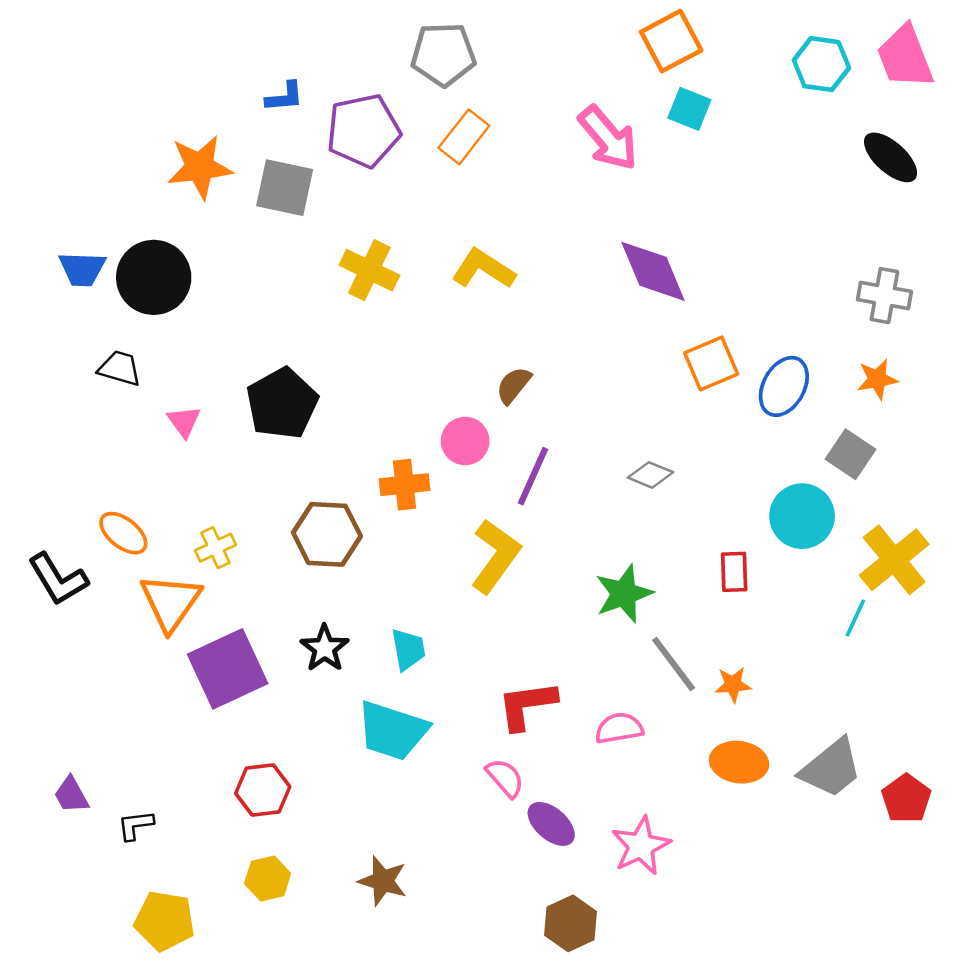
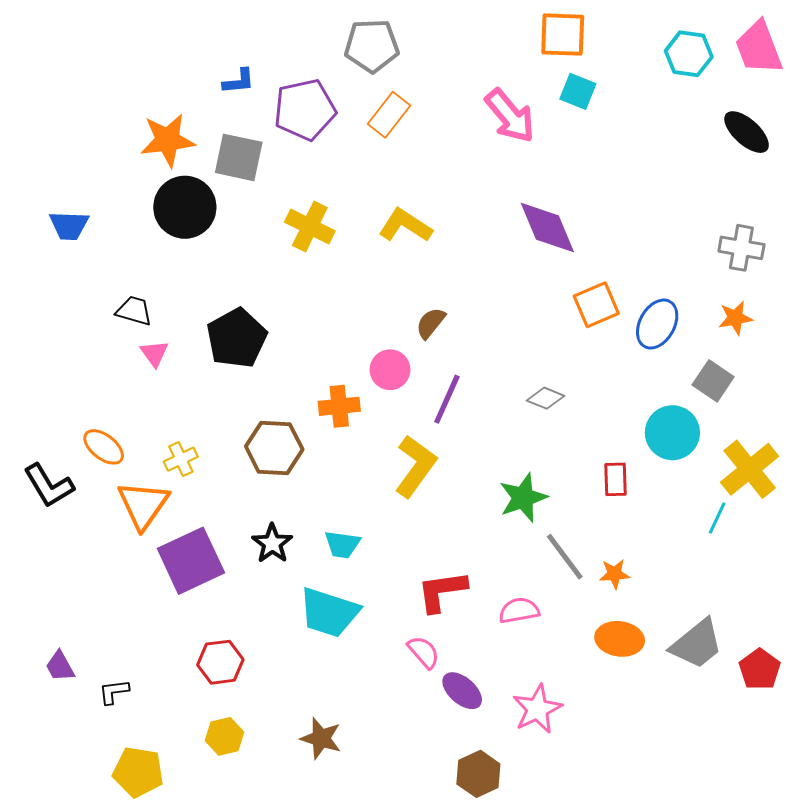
orange square: (671, 41) -> (563, 35), turned 30
black circle: (154, 277) -> (185, 207), moved
black trapezoid: (120, 368) -> (134, 311), moved
cyan trapezoid: (408, 649) -> (342, 544), turned 108

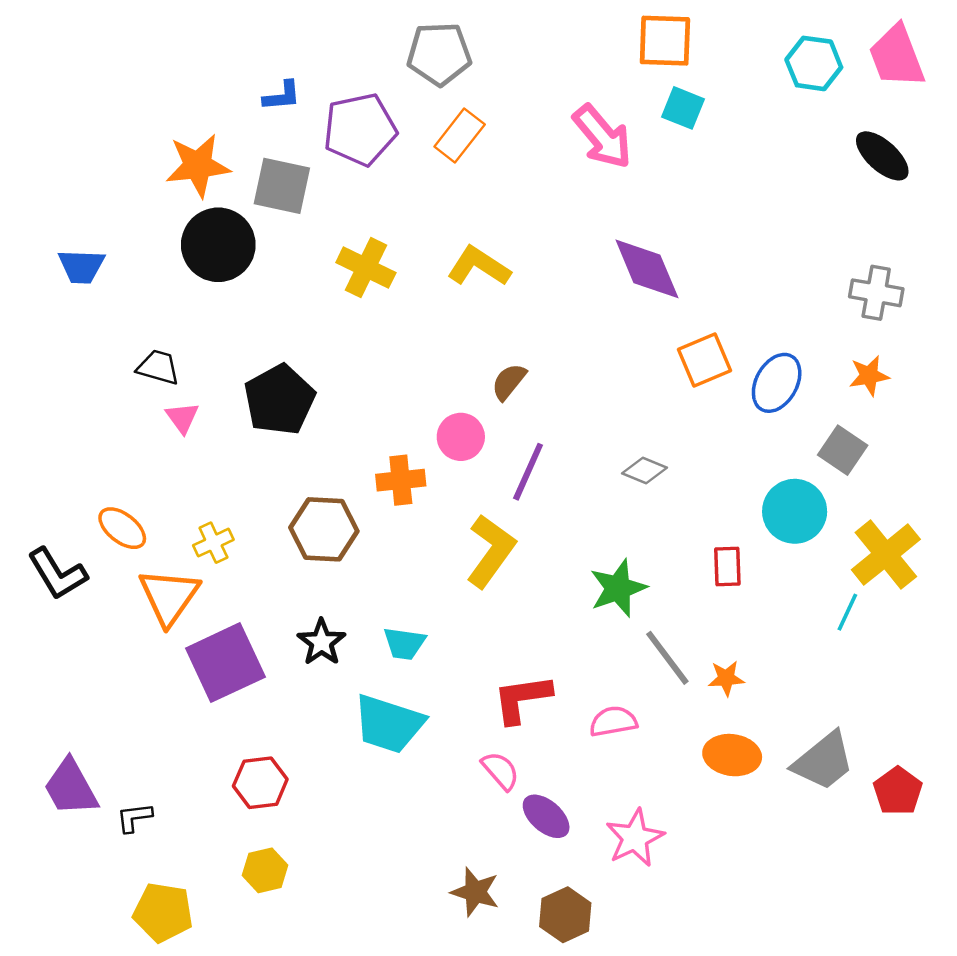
purple trapezoid: (60, 666) -> (71, 787), size x1.6
brown star: (321, 738) -> (475, 892), moved

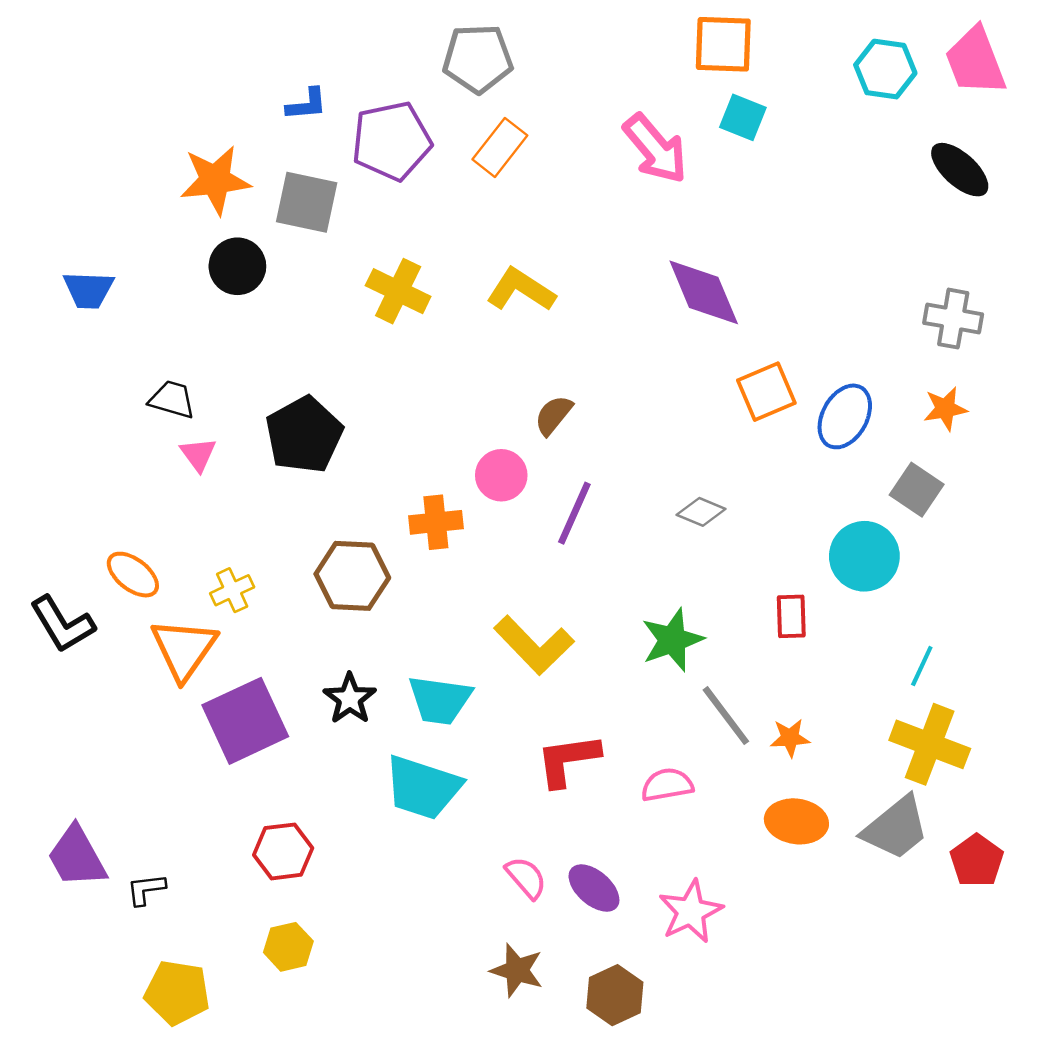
black circle: (218, 245) -> (237, 266), size x0.7
yellow L-shape: (491, 551) -> (534, 645), moved, turned 100
yellow cross: (886, 555) -> (930, 744), moved, turned -30
cyan trapezoid: (404, 643) -> (440, 700), size x1.4
pink semicircle: (500, 771) -> (526, 878), moved

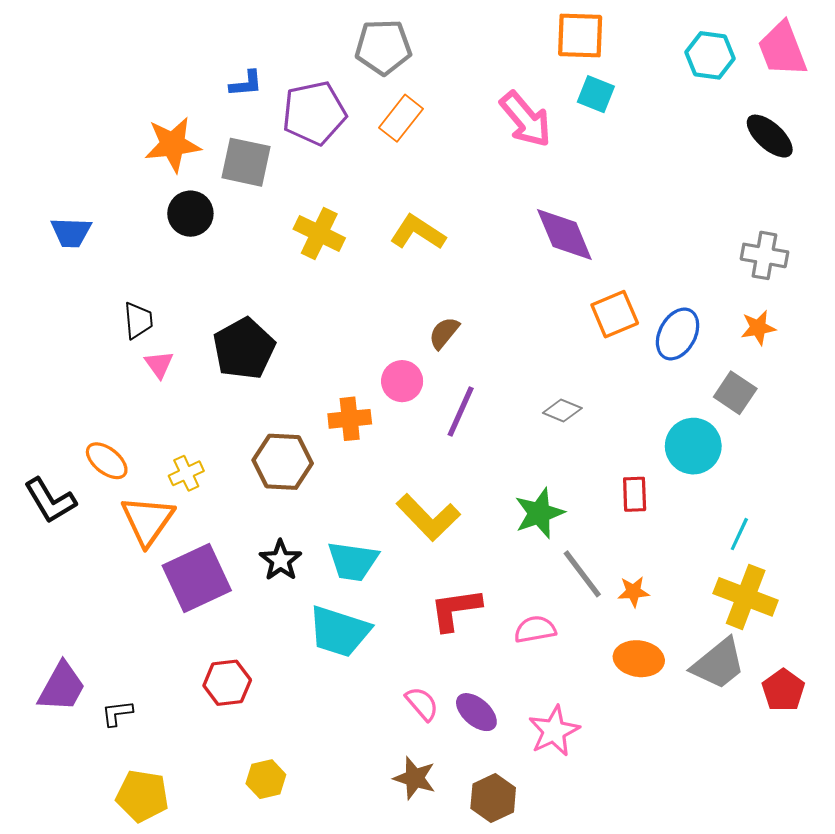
black trapezoid: (172, 400) -> (138, 320), turned 69
purple trapezoid: (77, 857) -> (62, 687), turned -122
yellow hexagon: (288, 947) -> (266, 779), moved

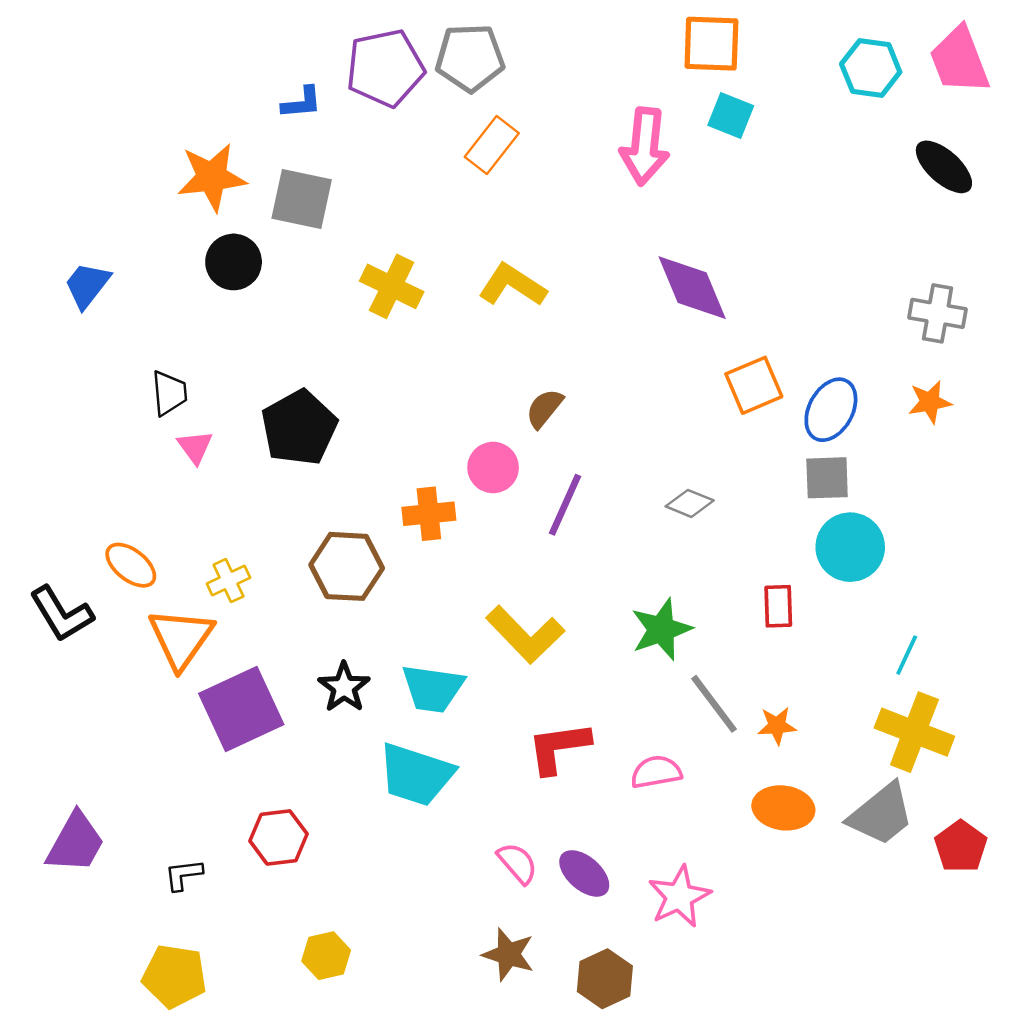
purple pentagon: (314, 113) -> (385, 68), moved
pink arrow: (526, 119) -> (645, 146), turned 46
blue trapezoid: (71, 232) -> (87, 285), turned 126
gray square: (735, 393) -> (827, 478), moved, turned -36
black L-shape: (117, 713) -> (183, 875), moved

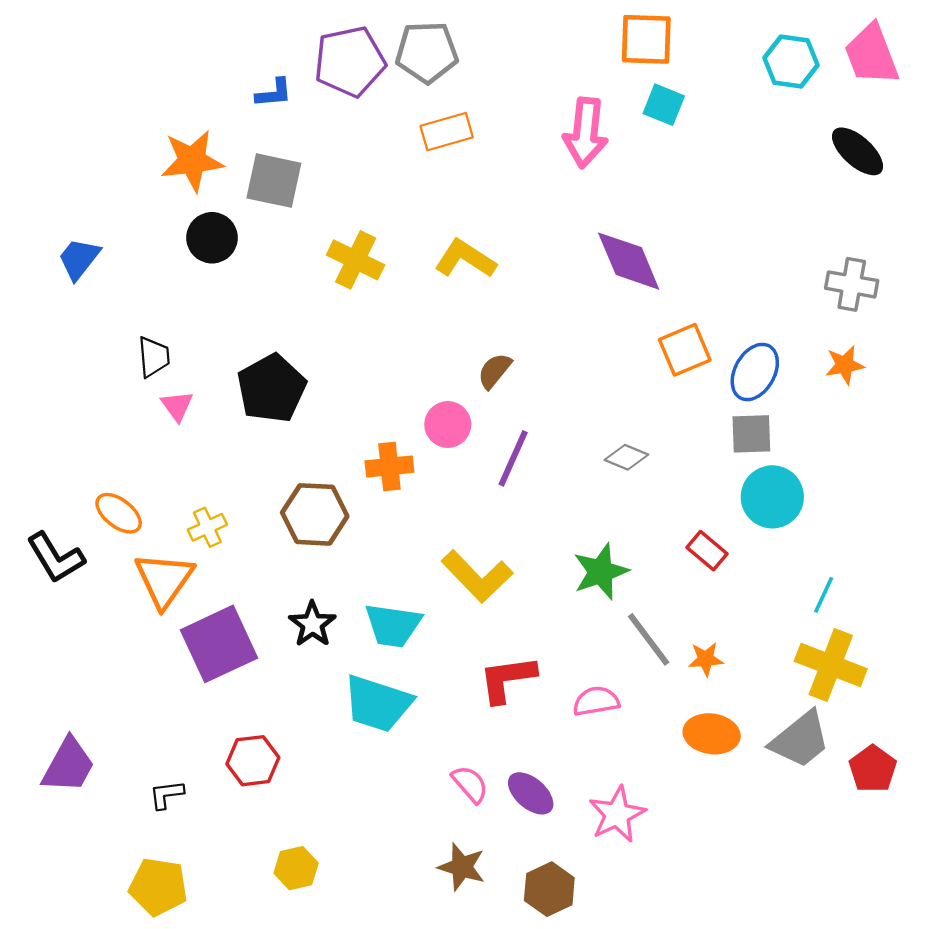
orange rectangle: (492, 145) -> (447, 132), turned 36
red rectangle: (778, 606) -> (707, 551), turned -48

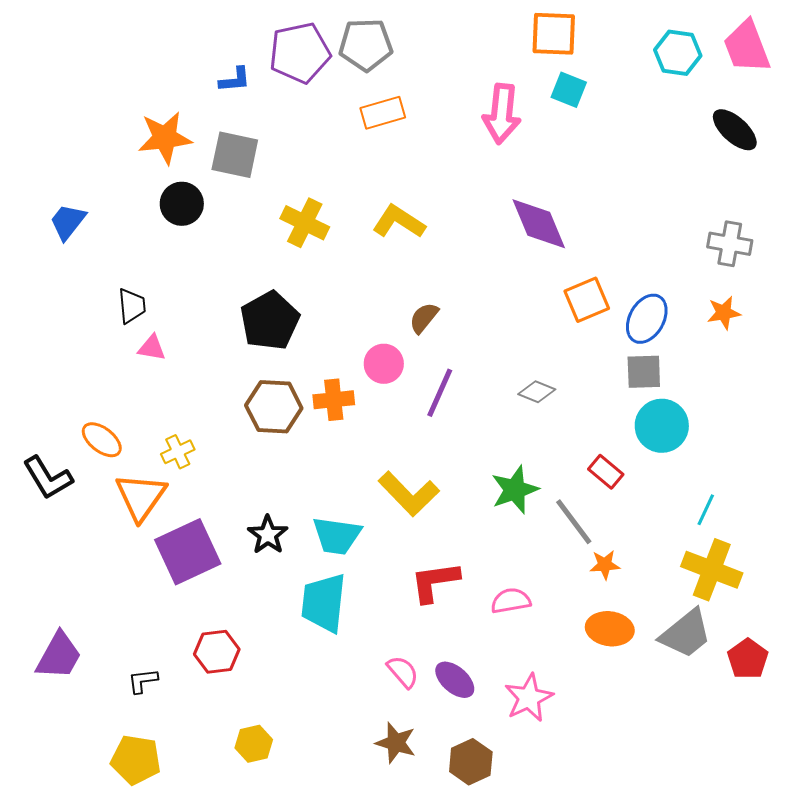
black pentagon: (272, 388) -> (270, 321), moved
pink triangle: (177, 406) -> (152, 348), turned -44
brown hexagon: (315, 514) -> (274, 407), moved
gray line: (649, 639) -> (574, 522), moved
cyan trapezoid: (378, 704) -> (324, 603), turned 78

